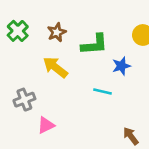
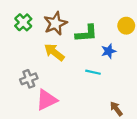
brown star: (57, 32) -> (55, 23), size x1.5
pink triangle: (46, 125) -> (47, 100), size x1.5

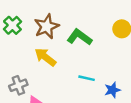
green L-shape: (86, 33) -> (79, 37), turned -140
blue star: (109, 51) -> (112, 90), moved

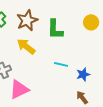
green L-shape: (79, 37) -> (55, 29), turned -125

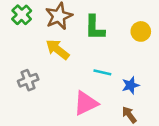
yellow circle: (91, 22) -> (141, 31), moved
pink triangle: (19, 89) -> (86, 103), moved

